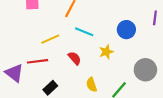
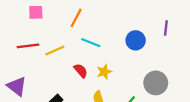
yellow star: (106, 52) -> (104, 72), moved
red line: (38, 61) -> (28, 46), moved

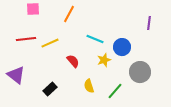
blue circle: (136, 40) -> (122, 47), moved
cyan line: (91, 43) -> (95, 39), moved
yellow star: (104, 72) -> (104, 60), moved

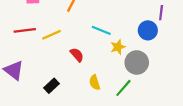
blue circle: (122, 47) -> (148, 30), moved
yellow star: (104, 60) -> (118, 47), moved
gray circle: (140, 72) -> (137, 62), moved

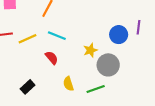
purple line: (161, 13) -> (139, 27), moved
cyan line: (101, 30) -> (57, 36), moved
green line: (123, 88) -> (96, 89), turned 30

